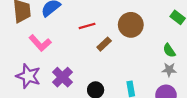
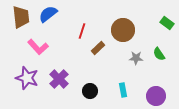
red line: (87, 26) -> (82, 31), turned -56
gray star: (169, 70) -> (136, 58), moved

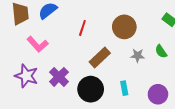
brown rectangle: (98, 48) -> (100, 58), moved, size x1.5
black circle: (90, 91) -> (91, 89), size x1.6

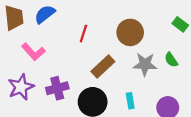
gray star: (138, 55) -> (145, 64), size x1.5
purple star: (26, 76) -> (21, 87), turned 30
purple cross: (59, 77) -> (57, 88), turned 30

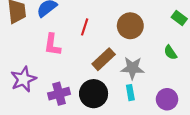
pink L-shape: (33, 52) -> (52, 45), moved, turned 50
gray star: (145, 64) -> (133, 68), moved
purple cross: (57, 88) -> (59, 94), moved

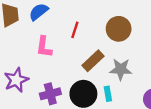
cyan rectangle: (130, 93) -> (108, 94), moved

